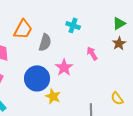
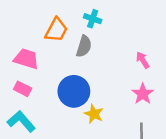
cyan cross: (73, 25) -> (93, 19), moved
pink star: (64, 67) -> (143, 94), moved

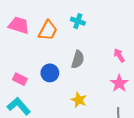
gray semicircle: (84, 46) -> (78, 59), moved
pink trapezoid: (26, 59) -> (19, 25), moved
blue circle: (74, 91) -> (50, 73), moved, size x0.7

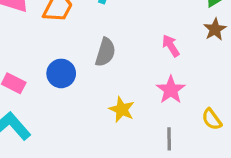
yellow star: (79, 100) -> (122, 109), moved

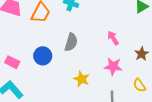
brown star: (215, 29) -> (142, 54), moved
pink star: (171, 90) -> (113, 66), turned -30

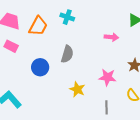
pink arrow: (113, 38) -> (111, 37), moved, turned 128
pink rectangle: (12, 62) -> (11, 46), moved

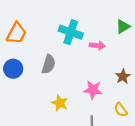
cyan cross: (67, 17) -> (71, 32), moved, size x1.5
blue circle: (40, 67) -> (13, 69), moved

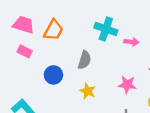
blue circle: (13, 69) -> (53, 75), moved
yellow star: (60, 103) -> (88, 91), moved

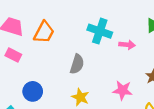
blue circle: (53, 75) -> (33, 91), moved

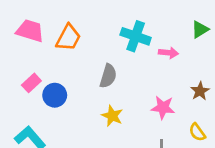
pink rectangle: (13, 55) -> (31, 83), moved, turned -70
blue circle: (33, 91) -> (55, 95), moved

